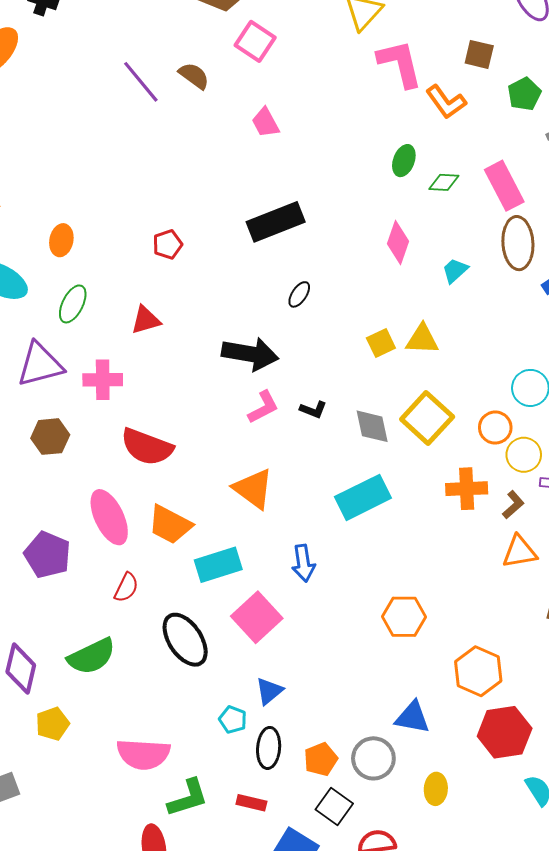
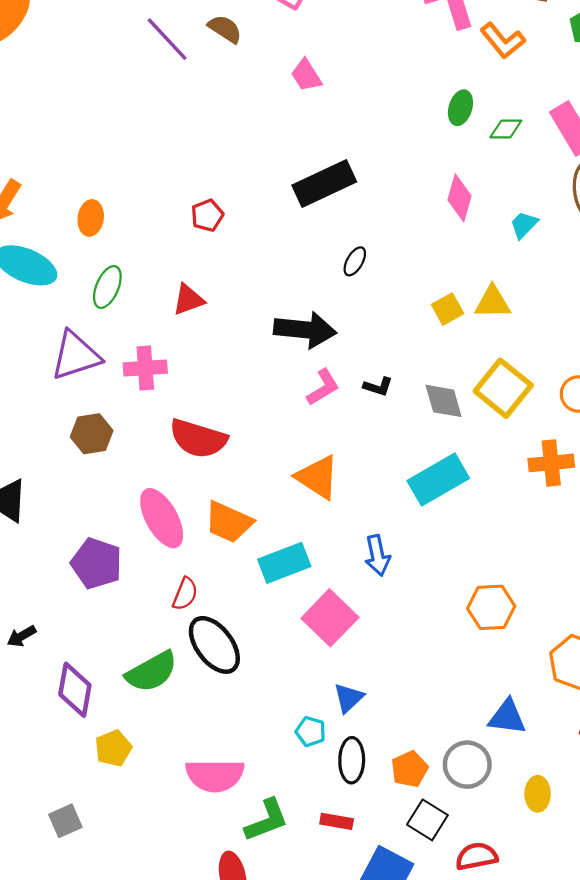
black ellipse: (185, 640) -> (214, 645), moved

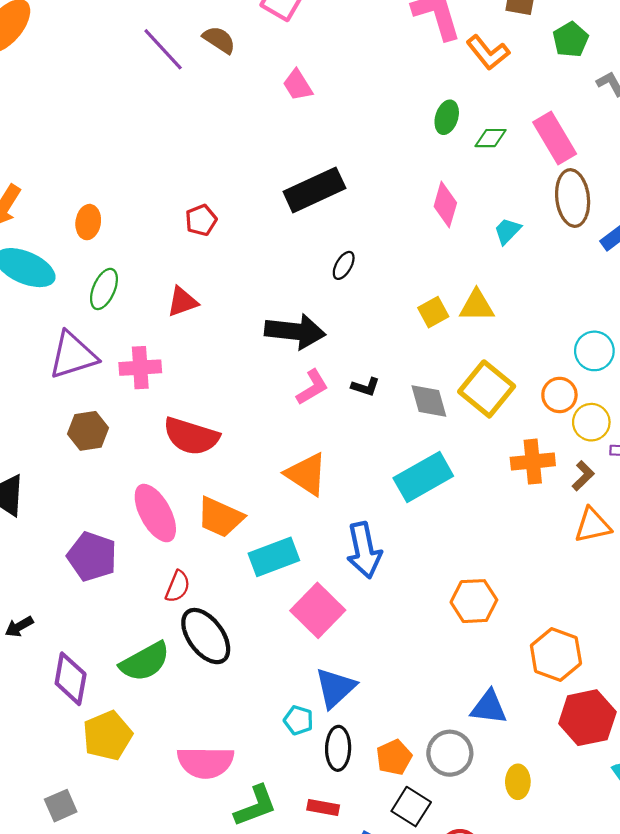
blue arrow: (377, 555) -> (364, 550), size x1.4
blue triangle: (349, 698) -> (335, 688), size x1.4
yellow pentagon: (113, 748) -> (107, 736), size x1.4

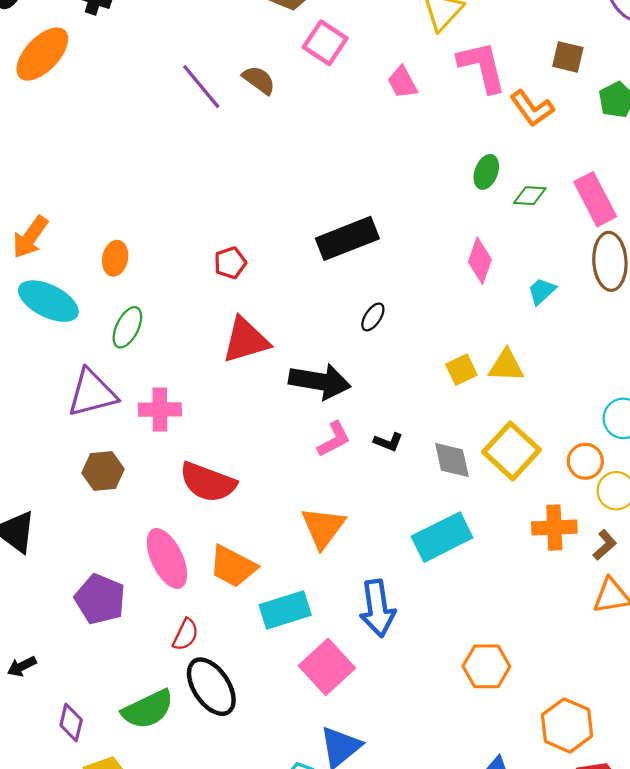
pink trapezoid: (298, 85) -> (402, 82), moved
red triangle: (182, 302) -> (246, 340), moved, size x1.5
orange triangle: (306, 474) -> (323, 527), turned 30
purple diamond: (71, 679) -> (71, 722), size x0.7

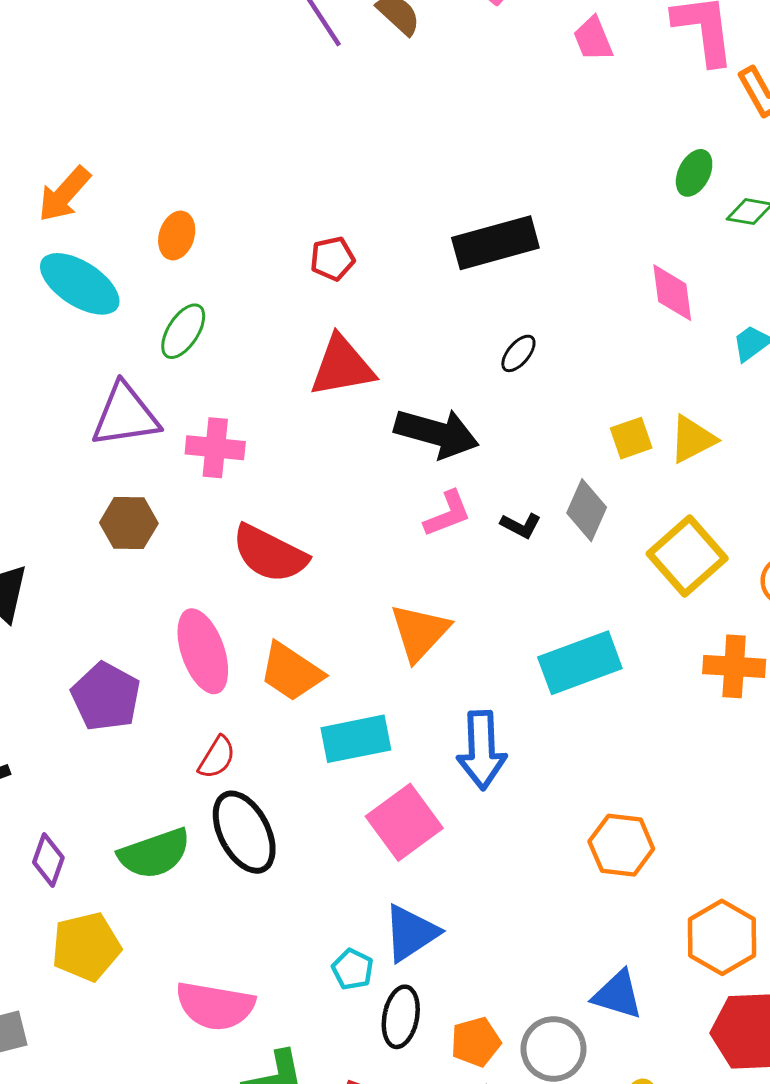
pink diamond: (480, 261) -> (672, 293), turned -33
yellow triangle: (506, 366) -> (692, 439), turned -36
gray diamond: (452, 460) -> (587, 510), moved, turned 30

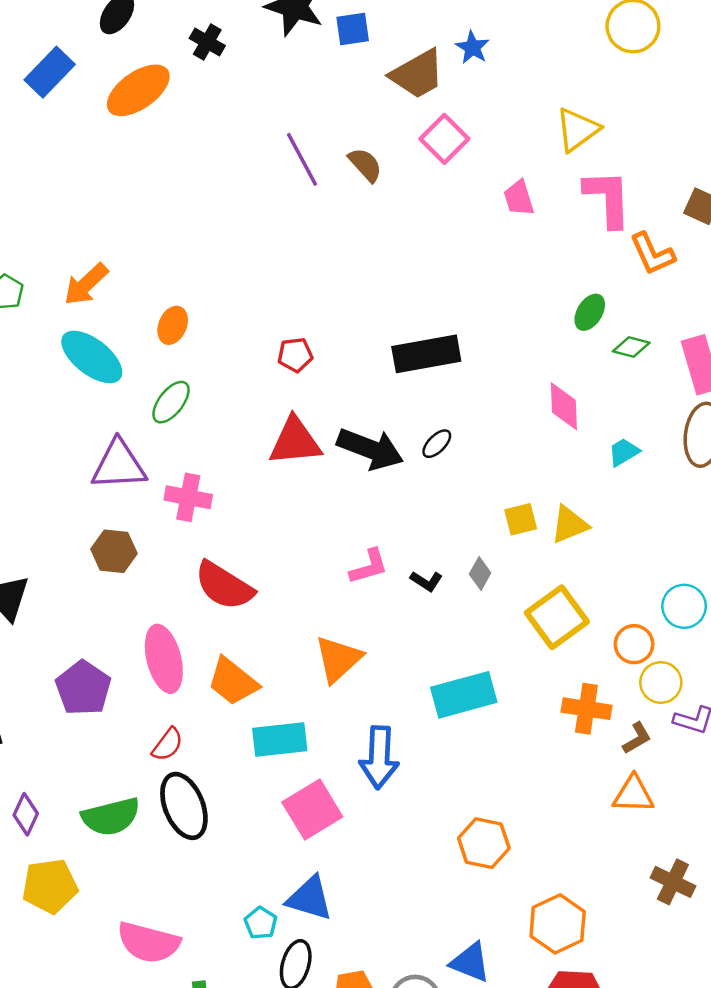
black arrow: (437, 433) -> (370, 449), moved
gray diamond: (587, 510) -> (480, 574), size x0.7
blue triangle: (411, 933) -> (310, 898), turned 45

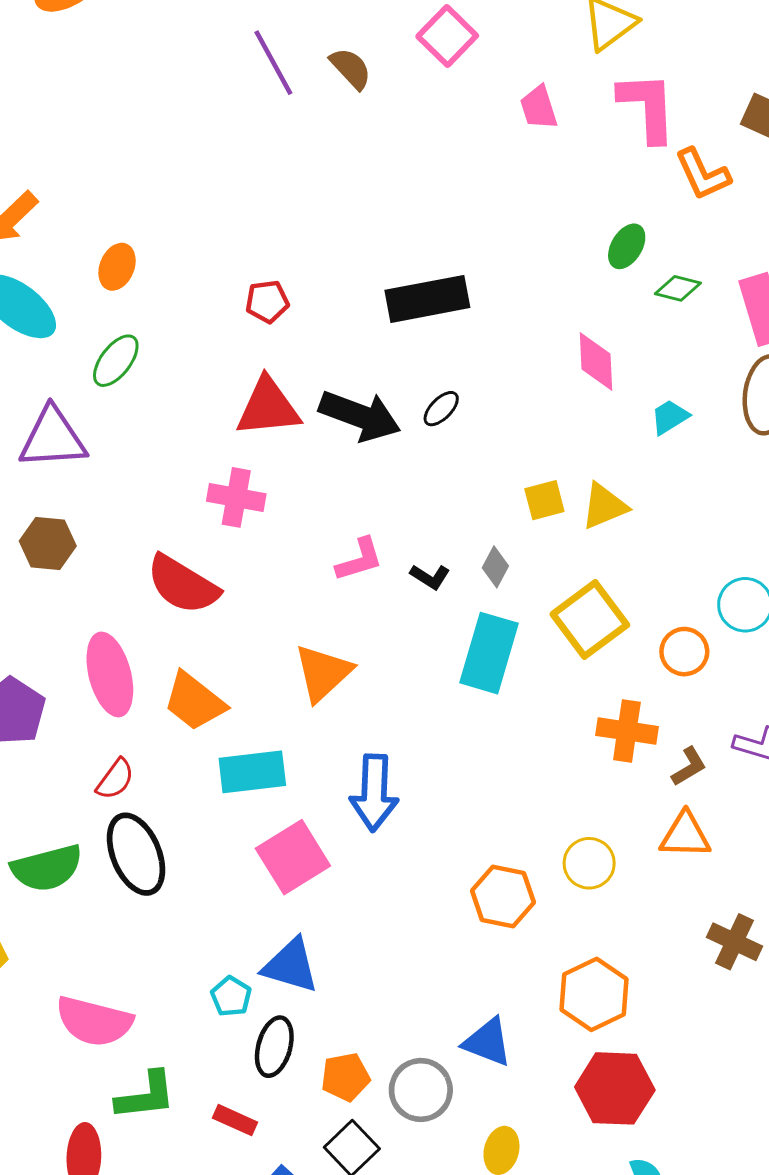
pink cross: (188, 497) -> (236, 497), moved
yellow circle: (661, 682) -> (589, 863), moved
cyan rectangle: (464, 695) -> (489, 653), moved, turned -58

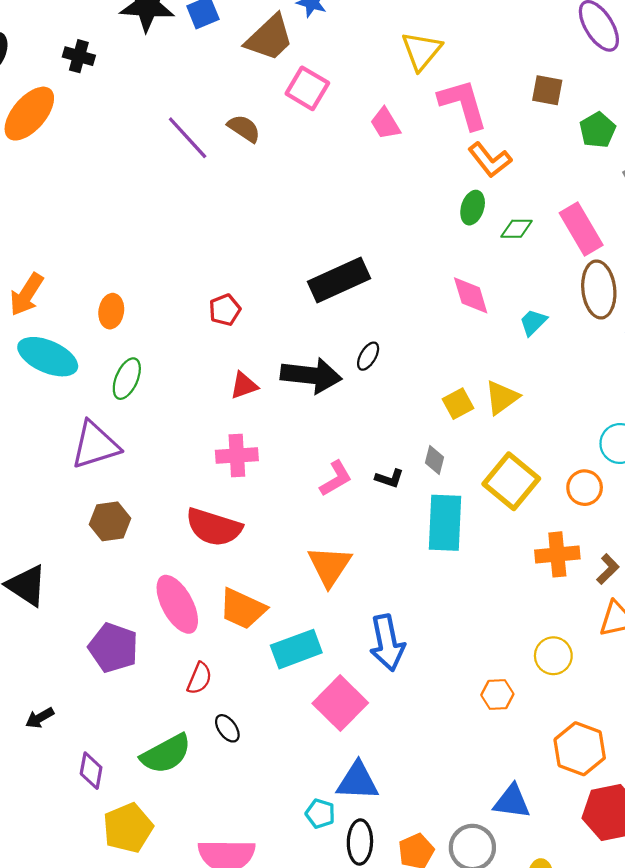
orange L-shape: (703, 174) -> (490, 160), moved
red triangle: (268, 407) -> (244, 385), size x0.6
black ellipse: (136, 854) -> (227, 728), size x0.5
orange hexagon: (503, 896) -> (497, 695), size x0.7

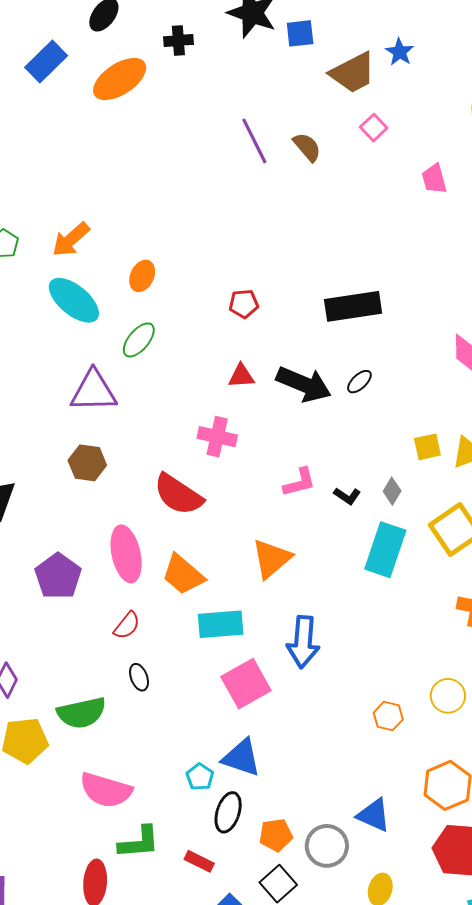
black cross: (79, 56) -> (178, 41), turned -36
pink square: (307, 88) -> (374, 128), size x0.7
green semicircle: (166, 754) -> (82, 713), moved

